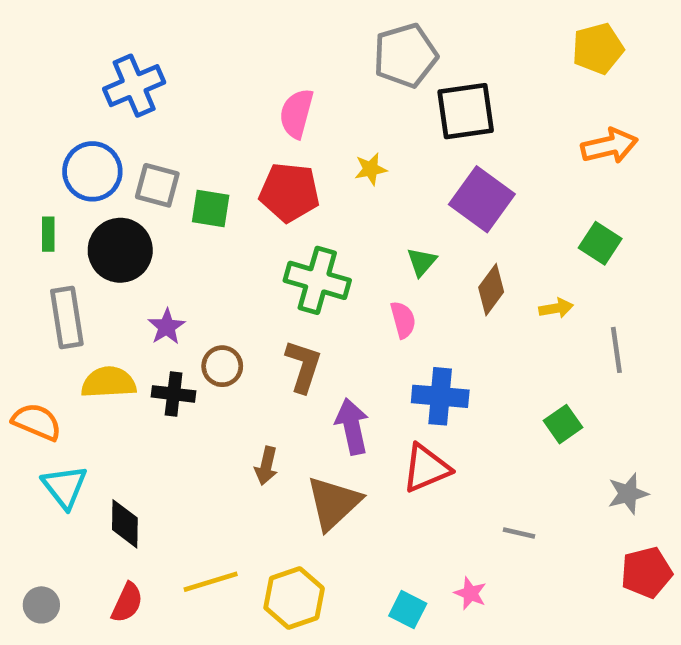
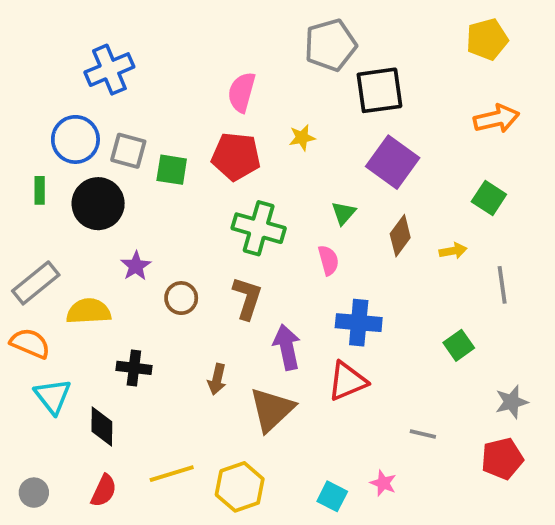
gray rectangle: (67, 317) -> (36, 283), moved, turned 60
black cross: (174, 394) -> (134, 368), moved
red pentagon: (646, 572) -> (502, 459), moved

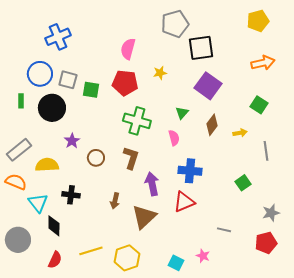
cyan triangle: (53, 396) -> (38, 203), moved
gray circle: (34, 493) -> (18, 240), moved, size x1.6

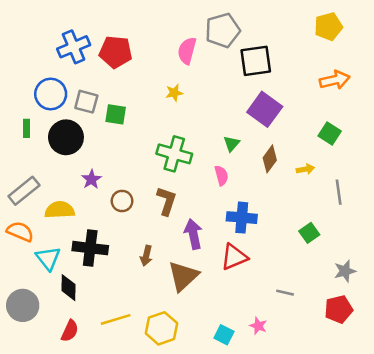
pink semicircle: (128, 49) -> (187, 51), moved
yellow star: (160, 73) -> (174, 93), moved
red pentagon: (125, 83) -> (116, 52), moved
black cross: (71, 195) -> (90, 248), size x1.5

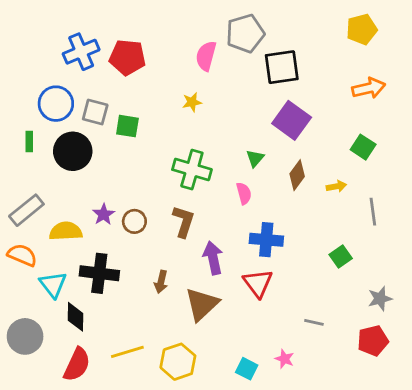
purple star: (91, 179) -> (104, 214), moved
red triangle: (234, 257) -> (258, 283), turned -44
red semicircle: (70, 331) -> (77, 364), size x1.4

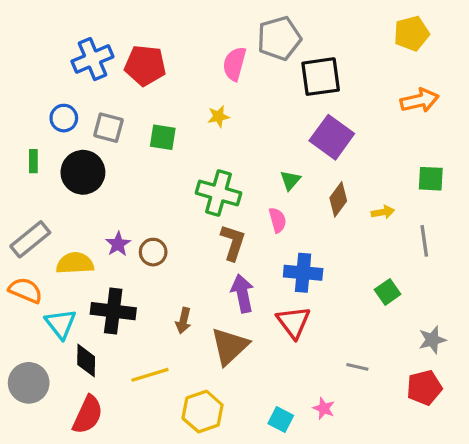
blue circle: (56, 104) -> (64, 118), size x0.7
green square: (127, 126) -> (163, 137), moved
green square: (363, 147) -> (431, 179), moved, turned -30
brown L-shape: (184, 221) -> (233, 242), moved
yellow line: (127, 352) -> (150, 375), moved

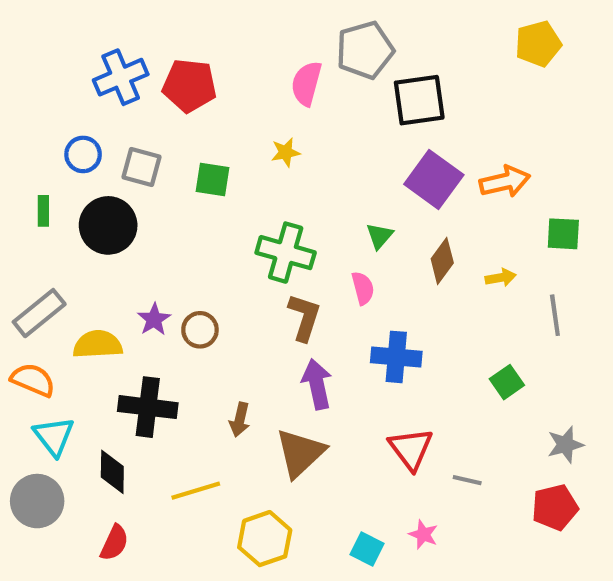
orange arrow: (420, 100) -> (505, 182), moved
red triangle: (293, 322) -> (411, 449), moved
cyan triangle: (61, 324) -> (54, 436), moved
red semicircle: (88, 415) -> (114, 543), size x0.7

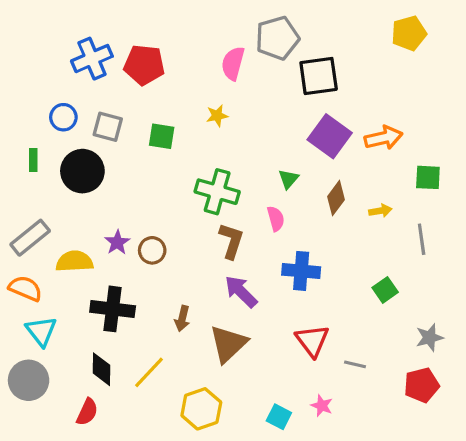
purple arrow: (317, 384) -> (241, 292), turned -33
black diamond: (112, 472) -> (101, 369), moved
yellow line: (196, 491) -> (149, 372), turned -30

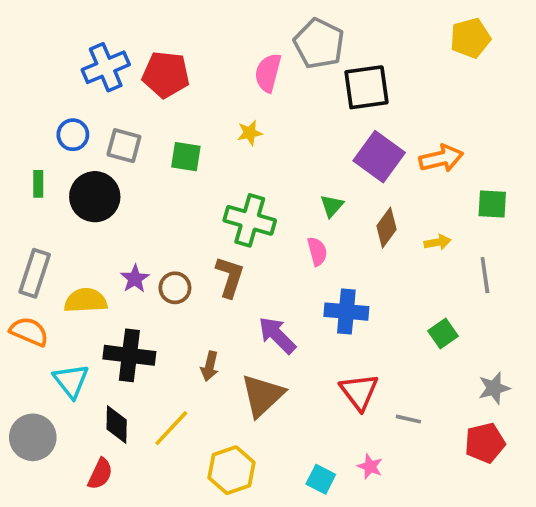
gray pentagon: (277, 38) -> (319, 44), turned -30
gray rectangle: (30, 238) -> (35, 273), turned -33
brown L-shape: (231, 241) -> (230, 277), moved
cyan triangle: (41, 331) -> (71, 381), moved

